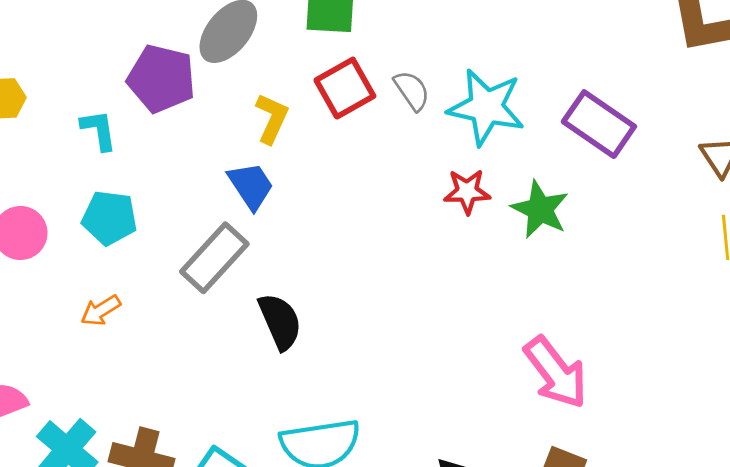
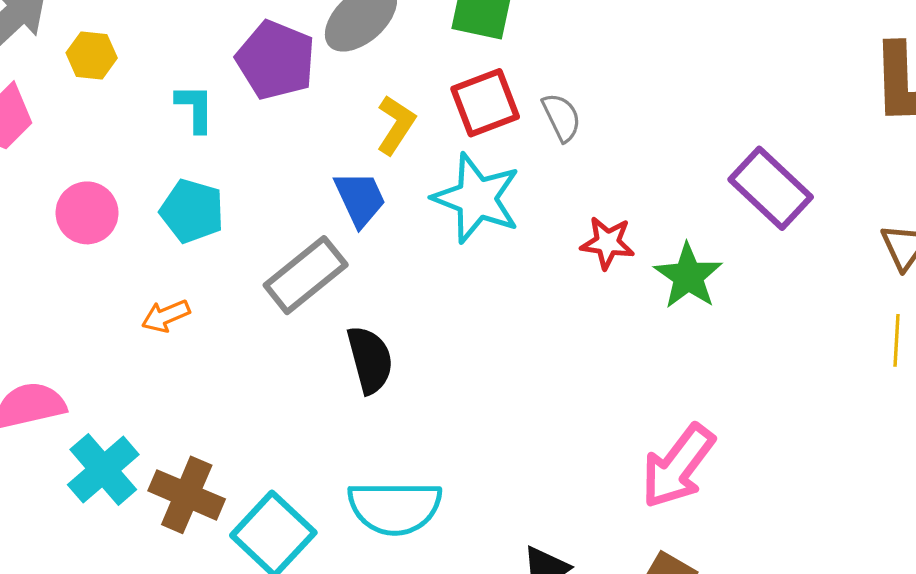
cyan star: (486, 107) -> (477, 198), moved
pink arrow: (556, 373) -> (678, 466), turned 66

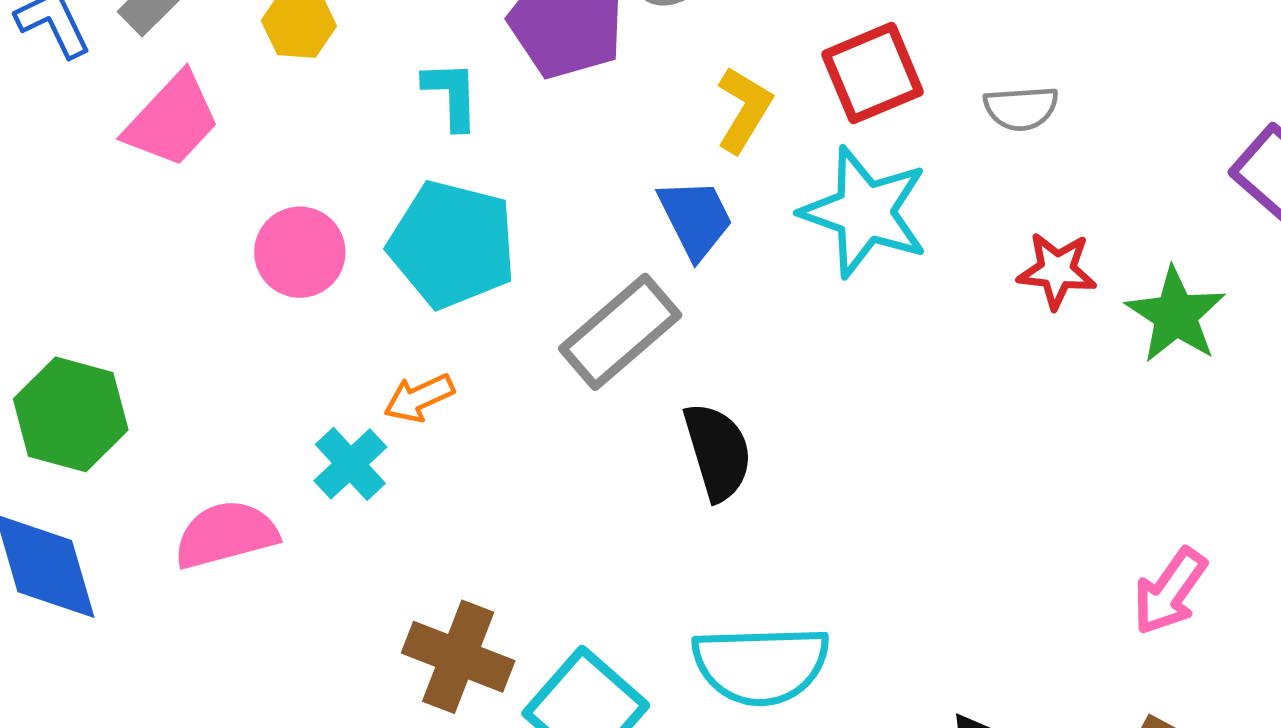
gray semicircle: (562, 117) -> (1021, 108), moved, turned 114
cyan pentagon: (192, 211) -> (452, 244), size x1.4
pink arrow: (678, 466) -> (1170, 591), size x0.7
cyan cross: (103, 470) -> (350, 464), moved, size x0.7

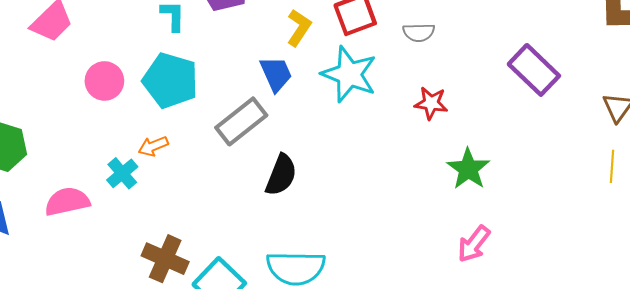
green star: (1176, 315) -> (468, 169), moved
black semicircle: (718, 452) -> (281, 175), turned 36

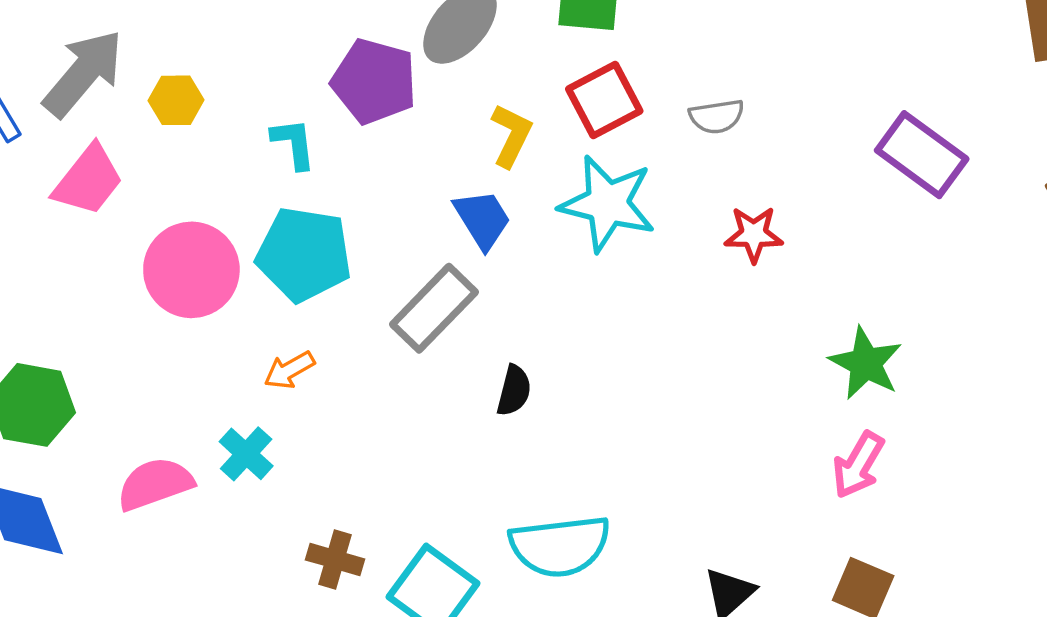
pink circle: (104, 81) -> (191, 270), size x1.4
green star: (468, 169) -> (866, 363), moved
cyan cross: (122, 173) -> (246, 454), moved
black semicircle: (281, 175) -> (514, 391), size x0.7
brown cross: (165, 259) -> (335, 559), size x0.7

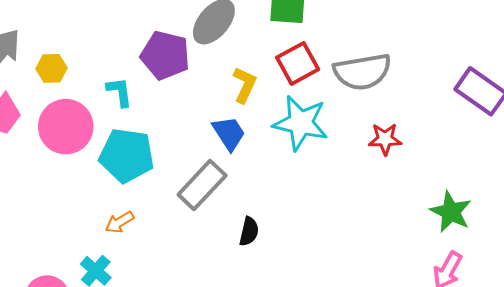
gray semicircle: (717, 116) -> (362, 72), size x1.8
pink circle: (191, 270) -> (66, 127), moved

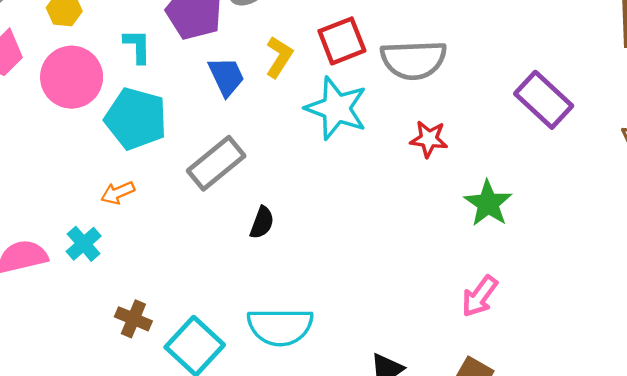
blue trapezoid: (229, 133) -> (226, 77), moved
green star: (451, 212) -> (488, 203), moved

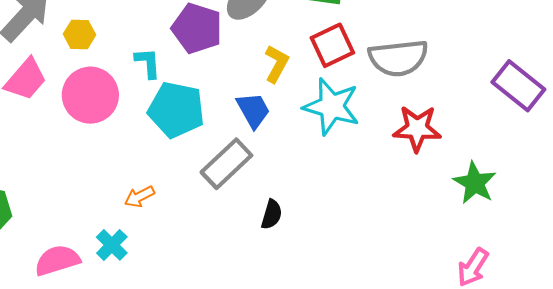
blue trapezoid: (226, 77) -> (253, 110), moved
cyan pentagon: (136, 119) -> (176, 110), moved
red star: (429, 139) -> (417, 128), size x1.4

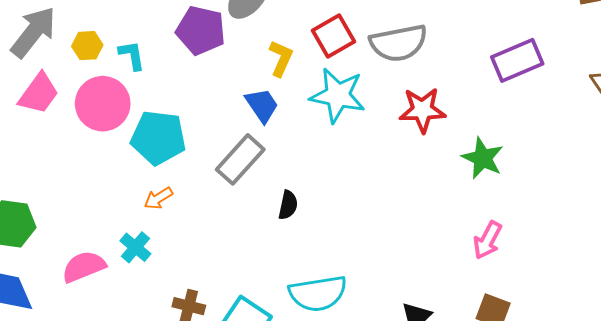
cyan L-shape: (148, 63) -> (132, 55), moved
purple rectangle: (518, 86) -> (517, 60), turned -57
cyan pentagon: (176, 110) -> (158, 138), moved

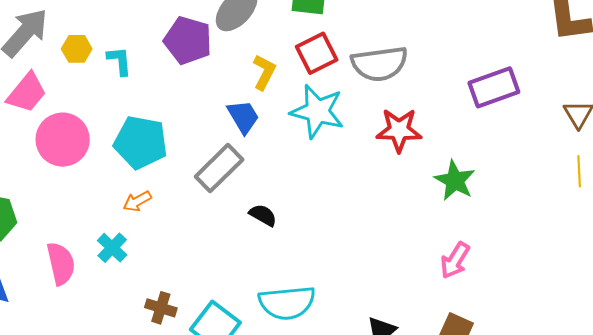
pink circle: (103, 104) -> (63, 140), moved
black semicircle: (288, 205) -> (263, 215), turned -76
pink semicircle: (84, 267) -> (61, 264), turned 96

